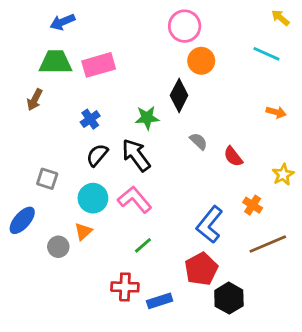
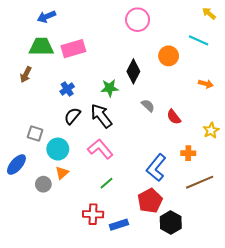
orange circle: (201, 61) -> (169, 56), moved
cyan circle: (93, 198) -> (58, 149), moved
orange cross: (253, 205) -> (188, 153), turned -32

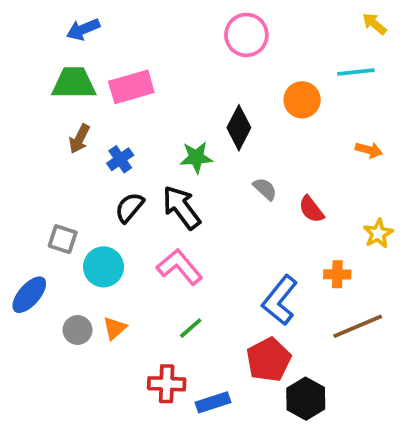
cyan line: (199, 40) -> (356, 72), turned -30
brown arrow: (26, 75) -> (79, 139), moved
orange triangle: (62, 173) -> (115, 328), moved

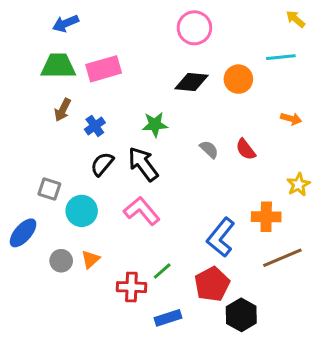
black diamond: (239, 128) -> (192, 82), moved, turned 68
red semicircle: (311, 209) -> (246, 149), moved
orange cross: (337, 274) -> (266, 217), size x1.4
green line: (191, 328) -> (162, 271), moved
red cross: (167, 384) -> (131, 287), moved

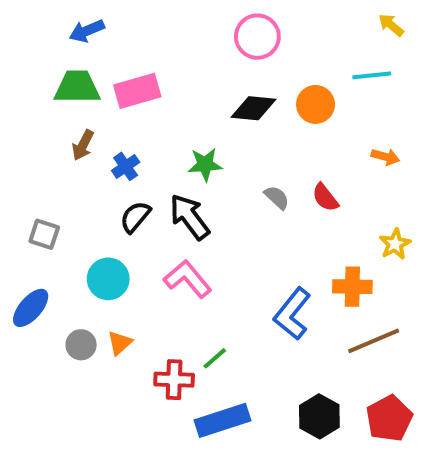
gray square: (49, 189) -> (44, 234), moved
red pentagon: (212, 284) -> (389, 418), moved
blue rectangle: (168, 318) -> (222, 420), size x1.5

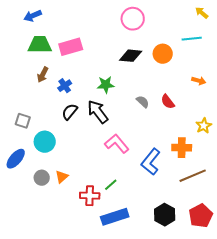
blue arrow: (87, 31) -> (33, 16), moved
cyan circle: (108, 279) -> (45, 142), moved
pink L-shape: (188, 279) -> (117, 144), moved

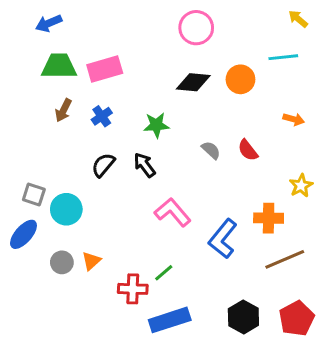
blue cross: (65, 86) -> (102, 116), moved
black arrow: (98, 112) -> (145, 165), size x0.7
gray square: (23, 121) -> (34, 194), moved

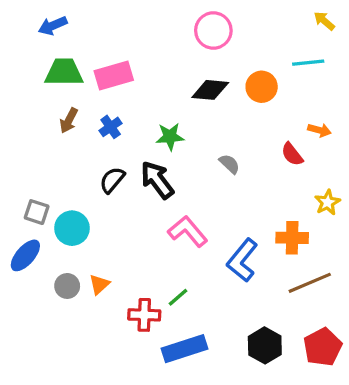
red semicircle: (248, 150) -> (292, 154), moved
black arrow: (145, 165) -> (157, 180), size x1.4

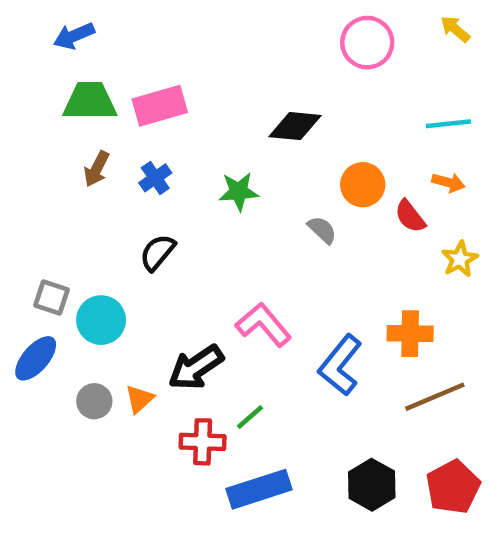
pink circle: (213, 31) -> (367, 43), moved
cyan line: (308, 63) -> (448, 124), moved
orange circle: (262, 87) -> (363, 185), moved
black arrow: (157, 180) -> (196, 367), moved, turned -87
yellow star: (327, 202) -> (460, 259), moved

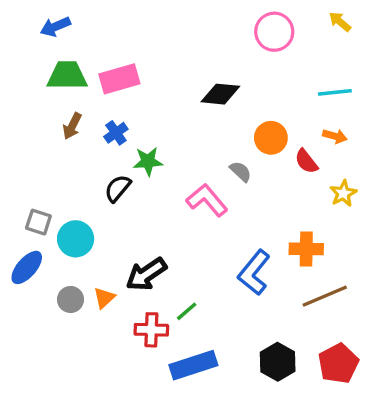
green star: (239, 191) -> (148, 161), moved
pink L-shape: (263, 325) -> (207, 200), moved

